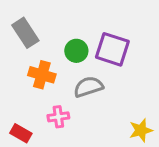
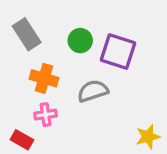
green circle: (76, 51) -> (80, 41), moved
pink cross: (58, 117) -> (46, 115), moved

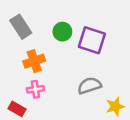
orange cross: (44, 78) -> (34, 61), turned -35
gray semicircle: (93, 91) -> (89, 86), moved

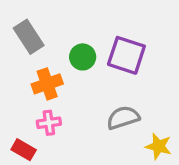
green circle: (62, 32) -> (83, 57), moved
yellow star: (115, 106) -> (158, 146), turned 30

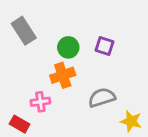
purple square: (126, 55) -> (105, 46), size x0.6
orange cross: (47, 84) -> (63, 75), moved

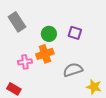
pink cross: (40, 102) -> (25, 62), moved

